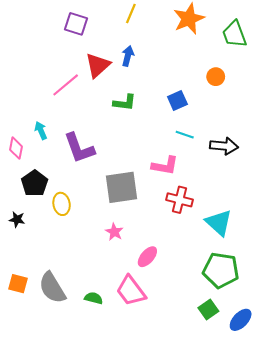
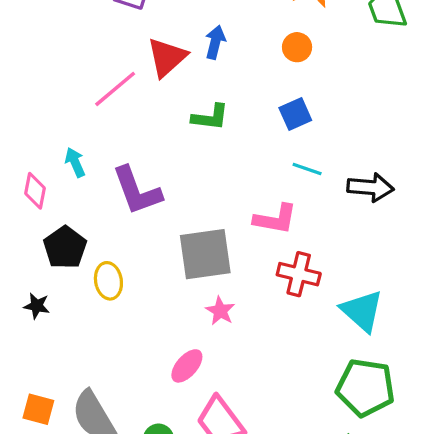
orange circle: (216, 77) -> (297, 47), moved
pink star: (114, 232) -> (220, 311), moved
pink ellipse: (147, 257) -> (187, 366), moved

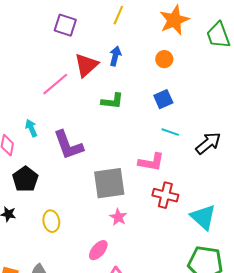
black arrow: (370, 187) -> (208, 143), turned -44
yellow ellipse: (108, 281) -> (51, 221), moved

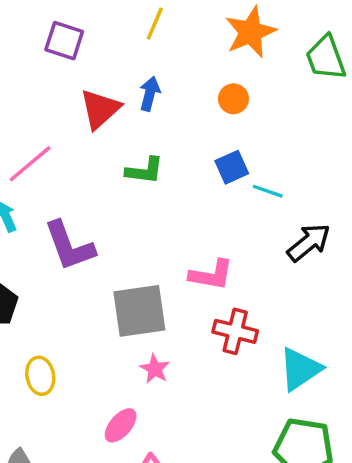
pink line: (55, 84) -> (30, 164), moved
cyan line: (170, 132) -> (268, 191), moved
cyan triangle: (203, 217) -> (300, 369), turned 44

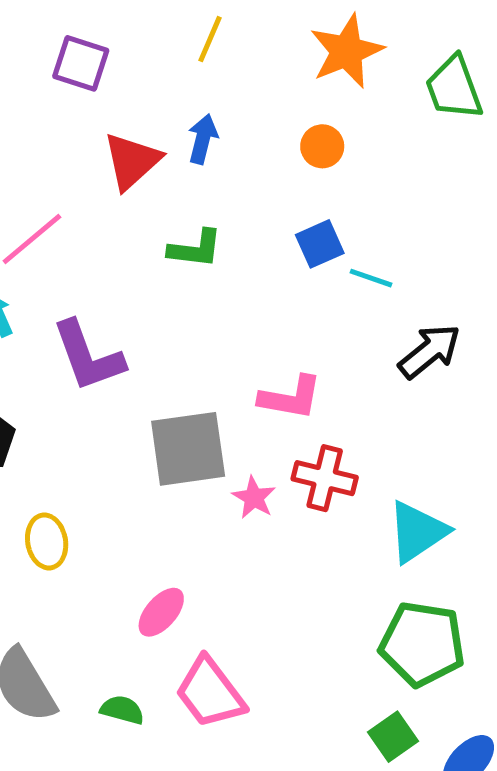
pink star: (155, 369) -> (254, 498), moved

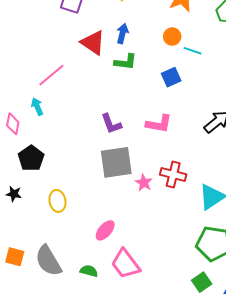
red triangle: (132, 161) -> (93, 43), turned -44
green L-shape: (195, 249) -> (125, 62), moved
cyan line: (371, 278) -> (192, 51), moved
purple L-shape: (88, 356) -> (111, 124), moved, size x0.7
pink L-shape: (291, 398) -> (159, 124), moved

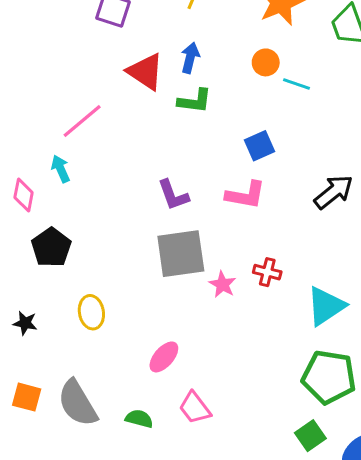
blue square: (171, 77) -> (259, 146), moved
red cross: (173, 175) -> (267, 272), size x0.7
black star: (14, 194) -> (25, 323), moved
pink trapezoid: (125, 264) -> (195, 408), size x0.7

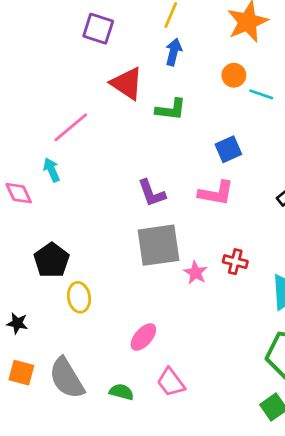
blue arrow: (190, 58) -> (174, 52), moved
pink diamond: (24, 195) -> (19, 193), turned -36
black pentagon: (51, 247) -> (52, 260), moved
black star: (25, 323) -> (17, 323), moved

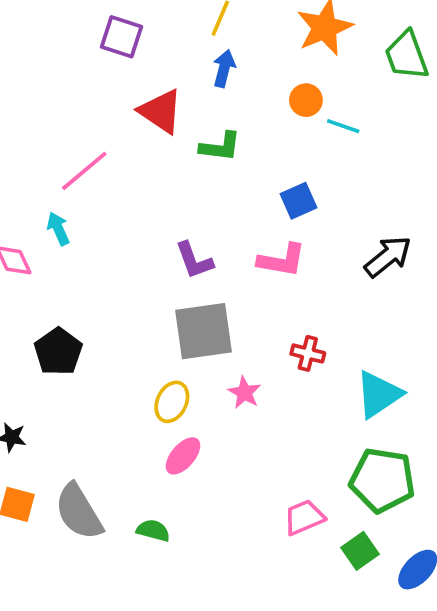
pink star: (195, 273) -> (244, 393), moved
yellow ellipse: (79, 297) -> (172, 402), moved, turned 36
pink trapezoid: (171, 382) -> (304, 517), moved, turned 104

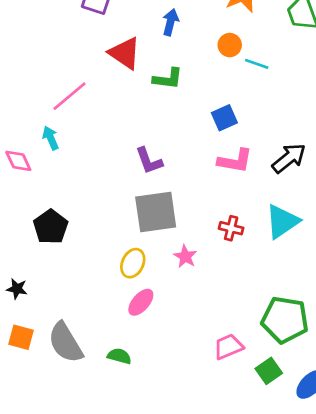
pink L-shape: (282, 260) -> (235, 161), moved
cyan triangle: (379, 394) -> (282, 221), moved

